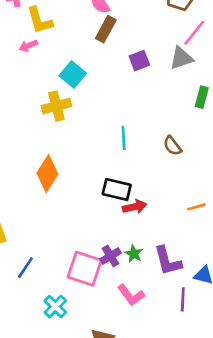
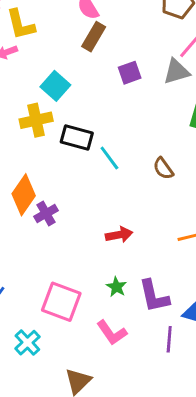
cyan line: (124, 138) -> (109, 158), turned -35
black rectangle: (117, 190) -> (77, 137), moved
purple cross: (111, 256) -> (46, 213), moved

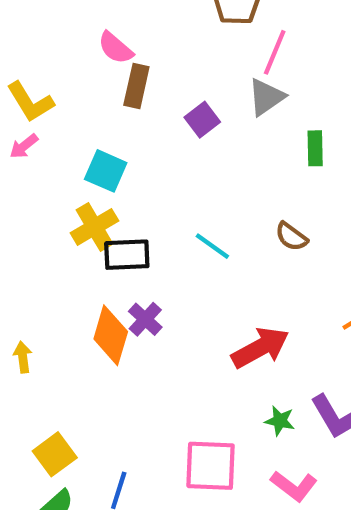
black rectangle: (77, 137) -> (127, 255), moved
purple cross: (46, 213) -> (145, 319), moved
red arrow: (119, 235) -> (260, 348), size x1.5

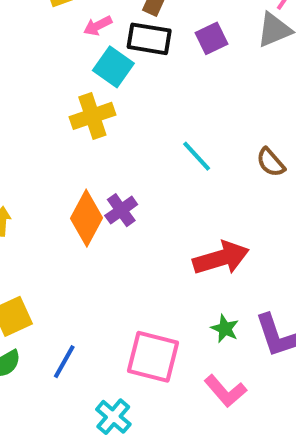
pink arrow: (24, 146) -> (98, 26), moved
black rectangle: (127, 255) -> (149, 39), moved

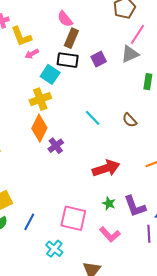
pink arrow: (98, 26) -> (32, 54), moved
orange diamond: (87, 218) -> (39, 128), moved

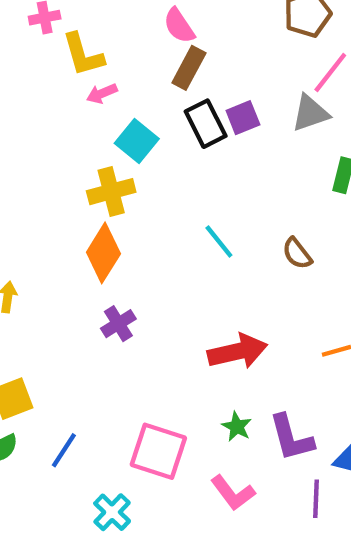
black rectangle: (68, 60) -> (206, 124), moved, turned 50
purple cross: (56, 146) -> (118, 324), moved

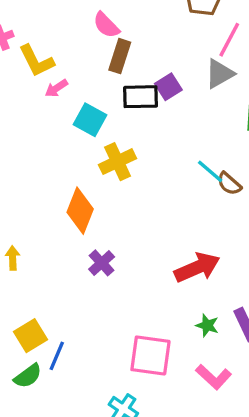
black rectangle: (206, 124) -> (141, 97), turned -54
yellow cross: (111, 192) -> (117, 162), moved
cyan line: (219, 242) -> (210, 171), moved
blue line: (64, 450) -> (57, 356), moved

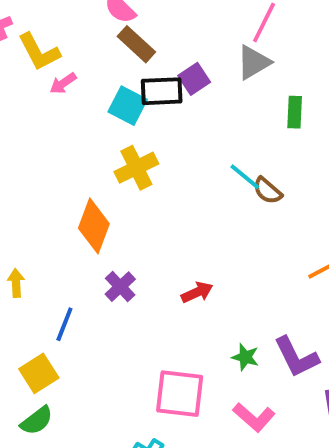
brown rectangle: (120, 56) -> (136, 44), turned -64
cyan square: (90, 120) -> (128, 106), moved
red arrow: (197, 267) -> (197, 292), moved, size x0.6
blue line: (57, 356) -> (64, 324), moved

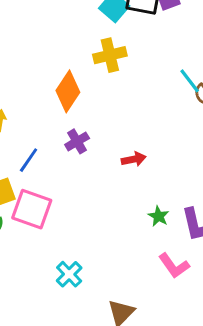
pink square: (180, 394) -> (32, 209), moved
pink L-shape: (254, 417) -> (174, 266), moved

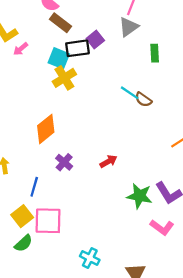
yellow cross: (110, 55) -> (64, 78), moved
orange diamond: (68, 91) -> (46, 129), turned 36
green star: (159, 216) -> (139, 196), size x1.6

